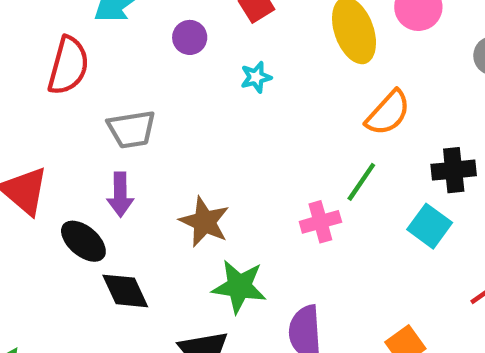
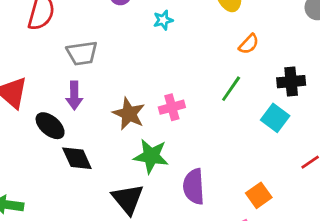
orange semicircle: (388, 113) -> (249, 44), size x0.7
pink cross: (320, 222) -> (172, 107), moved

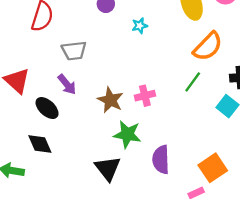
orange semicircle: (249, 44) -> (208, 47), size x1.8
purple arrow: (74, 96) -> (67, 84), turned -40
black diamond: (77, 158) -> (40, 144), moved
orange square: (259, 195) -> (213, 168), size x1.4

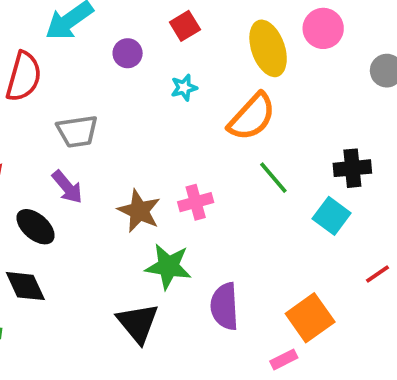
orange semicircle: (208, 47) -> (252, 117), moved
green line: (193, 82) -> (273, 178), turned -75

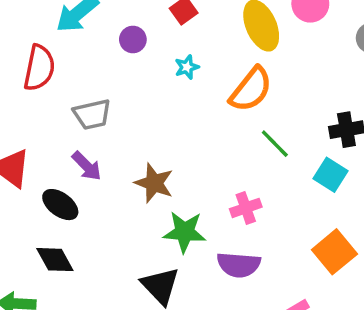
pink cross: (196, 202) -> (246, 208), moved
purple semicircle: (225, 306) -> (239, 265), turned -78
orange square: (310, 318) -> (334, 252), moved

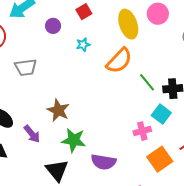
green line: (275, 144) -> (147, 82), moved
purple arrow: (87, 166) -> (32, 134), moved
pink cross: (246, 208) -> (142, 131), moved

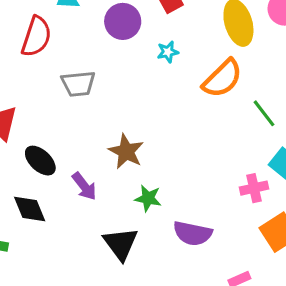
purple circle: (53, 26) -> (123, 21), size x1.5
green star: (74, 140) -> (148, 198), size x0.7

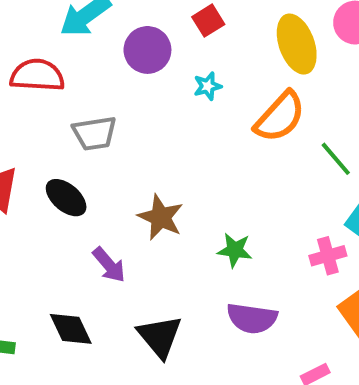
red semicircle: (36, 37) -> (37, 75), turned -102
black ellipse: (40, 161) -> (66, 198), moved
green star: (148, 198) -> (235, 250), moved
black diamond: (30, 209) -> (71, 329), moved

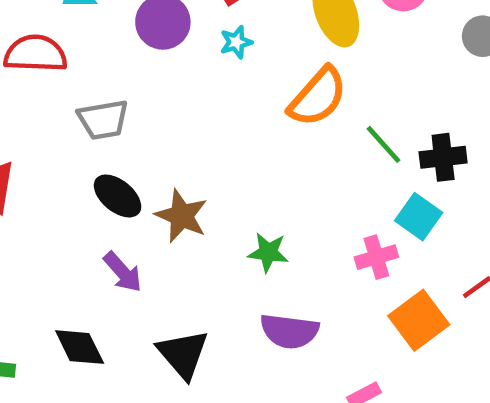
cyan star: (208, 86) -> (236, 42), moved
black ellipse: (66, 198) -> (118, 196), moved

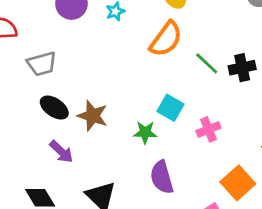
cyan square: (419, 217) -> (171, 108), moved
orange square: (419, 320) -> (238, 183), moved
purple semicircle: (289, 331) -> (162, 177), turned 72

